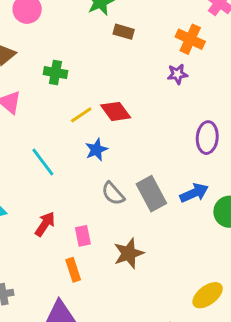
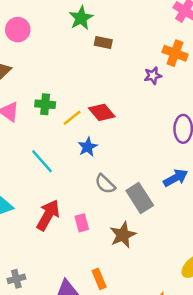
orange cross: (190, 39) -> (175, 53), moved
green cross: (55, 73) -> (45, 104), moved
gray rectangle: (151, 194) -> (140, 198), moved
red arrow: (45, 224) -> (48, 215), size x1.4
orange rectangle: (73, 270) -> (99, 279), moved

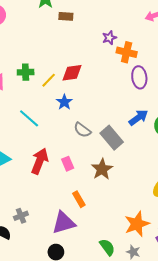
orange cross: (175, 53) -> (127, 52), moved
red diamond: (102, 112) -> (72, 73), turned -50
orange rectangle: (99, 279) -> (79, 199), moved

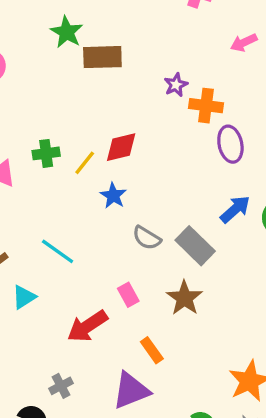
brown rectangle: (66, 16) -> (102, 57), size x1.6
cyan line: (29, 118) -> (58, 251), moved
red arrow: (40, 161) -> (87, 326), moved, turned -140

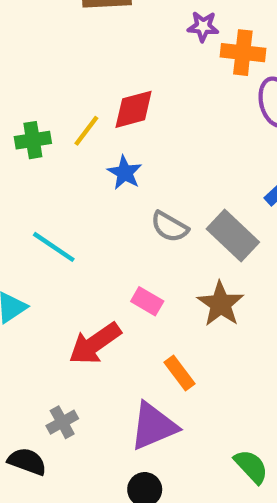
purple star: (176, 85) -> (203, 26), turned 30
green cross: (46, 153) -> (33, 140), moved
pink rectangle: (128, 295) -> (147, 301), turned -30

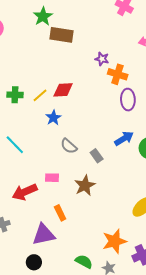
gray rectangle: (233, 236) -> (97, 156), size x0.6
pink rectangle: (147, 301) -> (52, 178), turned -40
green semicircle: (251, 467) -> (84, 261), turned -30

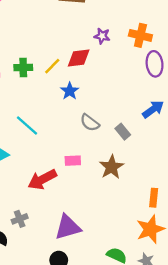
purple star: (102, 59) -> (102, 36), moved
orange rectangle: (60, 213) -> (154, 198), moved, turned 35

